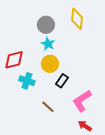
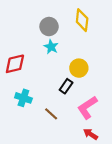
yellow circle: (50, 64) -> (79, 68), moved
cyan cross: (27, 81) -> (23, 98), moved

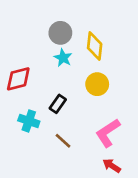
yellow diamond: (82, 20) -> (95, 46), moved
black rectangle: (66, 86) -> (58, 104), moved

